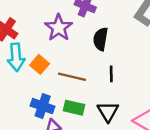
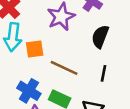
orange square: (40, 64) -> (35, 49), turned 30

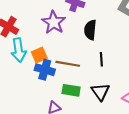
blue cross: (29, 91) -> (45, 70), moved

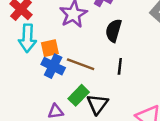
green rectangle: (71, 90) -> (79, 95), turned -66
black triangle: (101, 92) -> (98, 104), moved

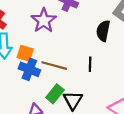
black semicircle: (114, 30) -> (103, 31), moved
orange square: (50, 48) -> (25, 53), turned 35

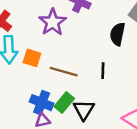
blue cross: (29, 69) -> (42, 103), moved

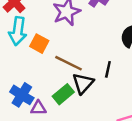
blue cross: (42, 103) -> (22, 95), moved
black triangle: (84, 110) -> (83, 83), moved

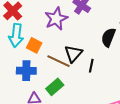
black triangle: (83, 83) -> (73, 54), moved
blue cross: (22, 95) -> (26, 71), moved, turned -30

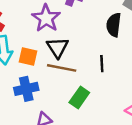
black triangle: (73, 54) -> (58, 47), moved
green rectangle: (55, 87) -> (79, 98), moved

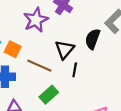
black triangle: (58, 47) -> (65, 50), moved

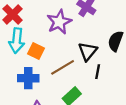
brown line: (39, 66) -> (63, 67), turned -55

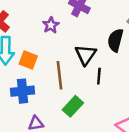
purple star: (59, 22) -> (51, 25), size x0.6
brown line: (63, 67) -> (59, 75), turned -60

